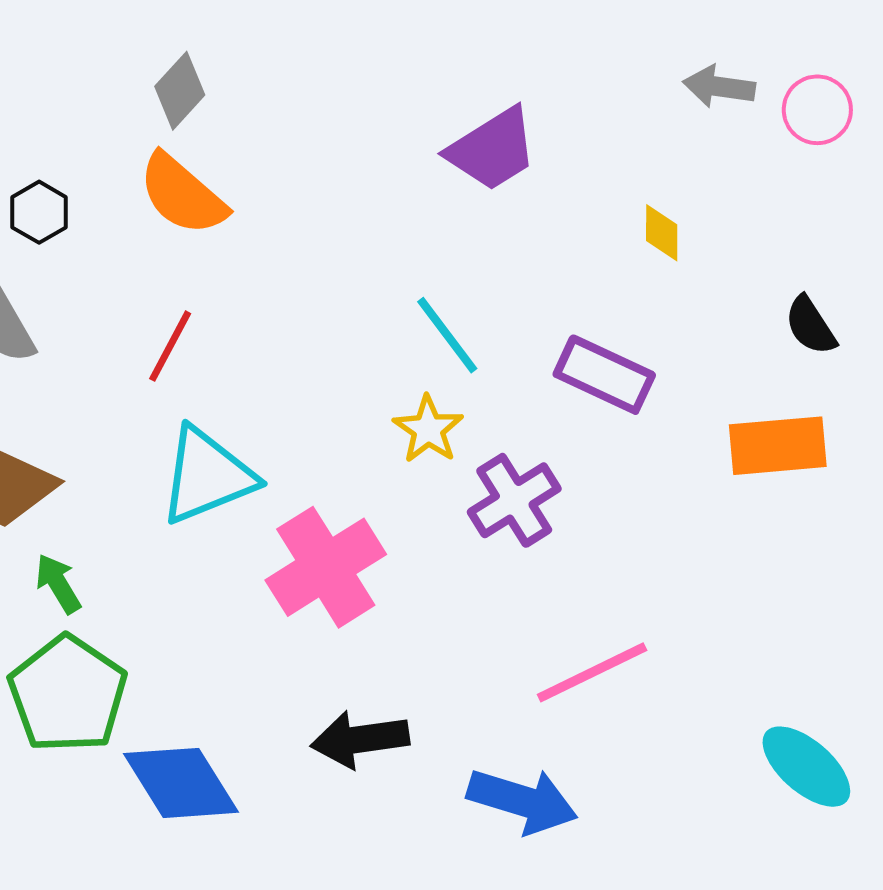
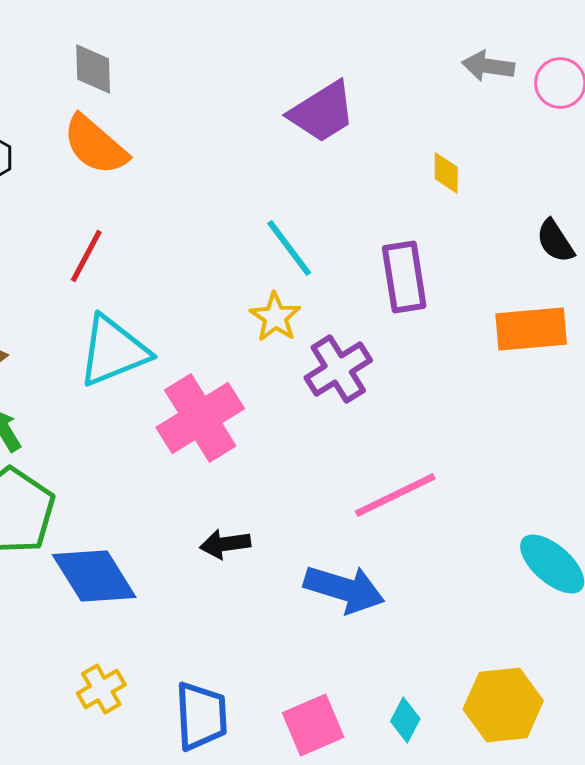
gray diamond: (180, 91) -> (93, 69), turned -44
purple rectangle: (604, 375) -> (404, 277), turned 56
black arrow: (360, 739) -> (225, 544), size x0.7

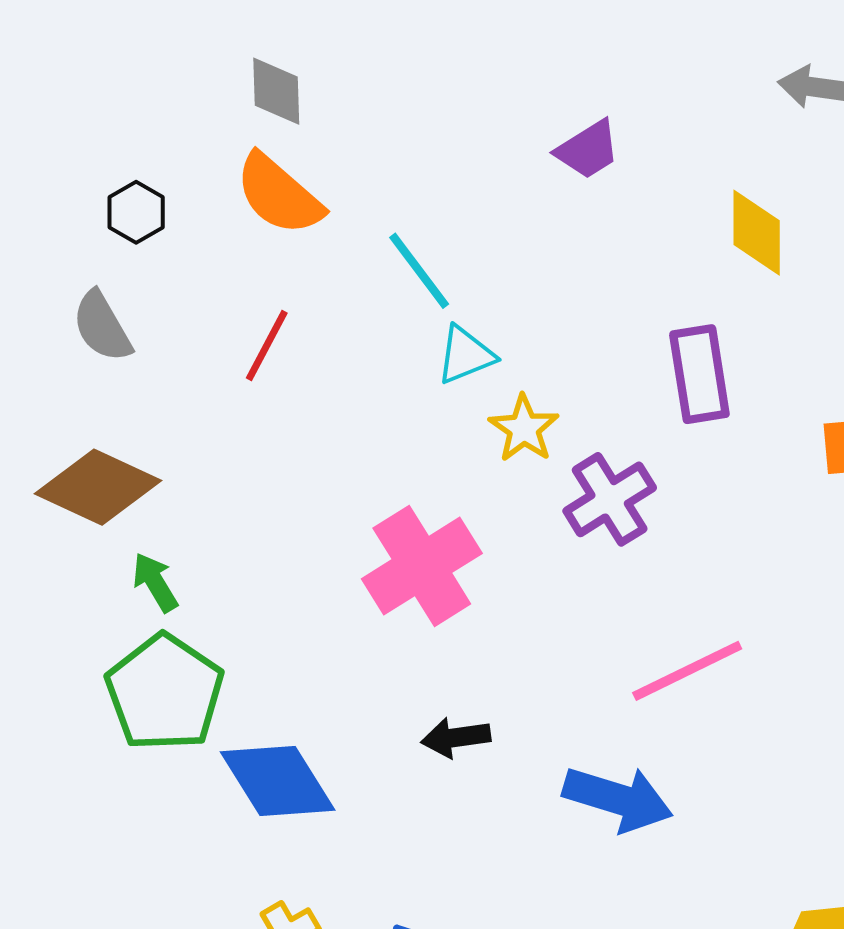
purple trapezoid: (322, 112) -> (588, 150), size x0.7
yellow diamond: (446, 173) -> (757, 233), size x1.5
cyan line: (289, 248) -> (419, 271), moved
cyan triangle: (113, 351) -> (465, 355), moved, size x0.6

